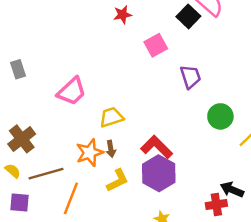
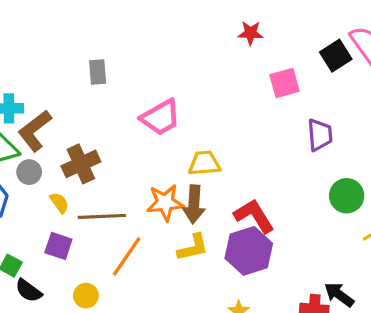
brown arrow: (111, 149) -> (194, 204), size x1.6

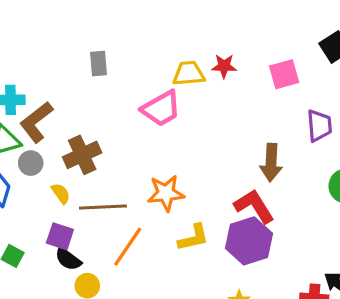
red star: (251, 33) -> (224, 66), moved
yellow trapezoid: (204, 163) -> (189, 74), moved
brown arrow: (194, 204) -> (271, 163), moved
black semicircle: (29, 291) -> (68, 259), moved

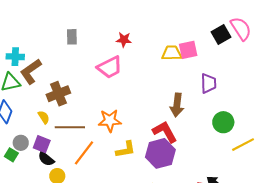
red star: (224, 66) -> (124, 40), moved
yellow trapezoid: (189, 74) -> (172, 53), moved
gray circle: (31, 163) -> (21, 143), moved

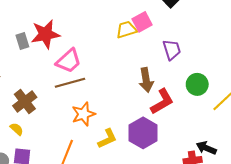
red star: (124, 40) -> (45, 34), moved, size x1.8
brown line: (70, 127) -> (70, 83), moved
red L-shape: (165, 132) -> (162, 102), moved, turned 104

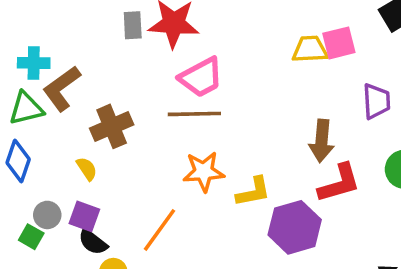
yellow L-shape: (107, 139) -> (253, 192), moved

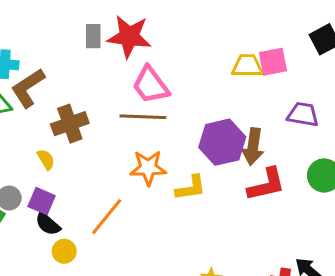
pink trapezoid: (201, 77) -> (151, 85), turned 78
purple trapezoid: (376, 101) -> (303, 115), turned -80
purple hexagon: (295, 227) -> (222, 142), moved

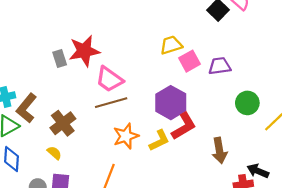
pink square: (273, 62) -> (190, 61), moved
brown arrow: (253, 147) -> (219, 150), moved
red L-shape: (266, 185) -> (184, 126), moved

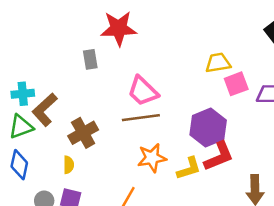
red star: (84, 51) -> (119, 28), moved
yellow semicircle: (54, 153) -> (69, 165), turned 40

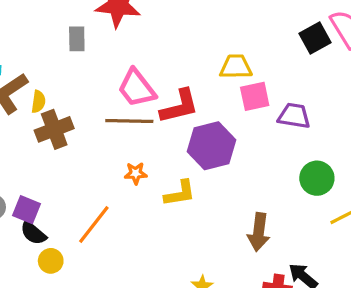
red L-shape: (219, 156) -> (179, 106), moved
orange star: (152, 158) -> (136, 173), size x0.6
yellow semicircle: (69, 165) -> (38, 102), moved

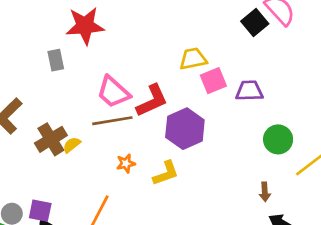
yellow semicircle: (38, 102) -> (72, 145), moved, turned -126
brown arrow: (259, 232) -> (265, 192), moved, size x0.6

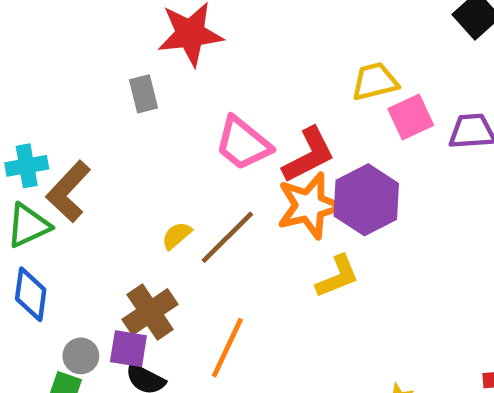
brown line: (112, 121) -> (227, 237), moved, turned -33
brown cross: (51, 139) -> (150, 312), moved
orange star: (126, 163) -> (309, 206), moved, size x2.0

